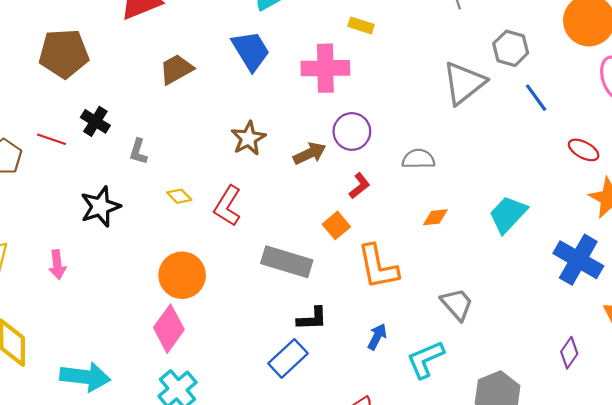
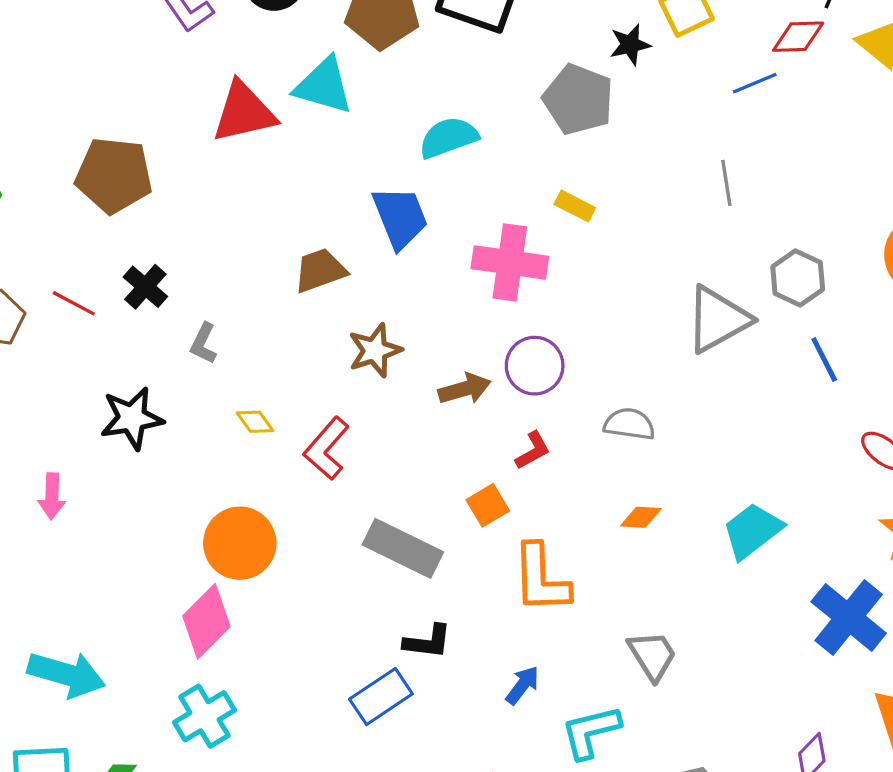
brown trapezoid: (176, 69) -> (320, 270), moved

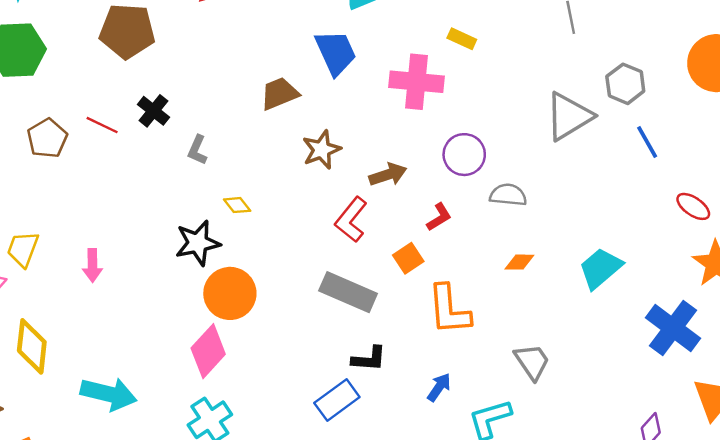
purple circle: (535, 366) -> (464, 155), moved
black star: (132, 418) -> (198, 243), moved
red L-shape: (326, 448) -> (351, 220), moved

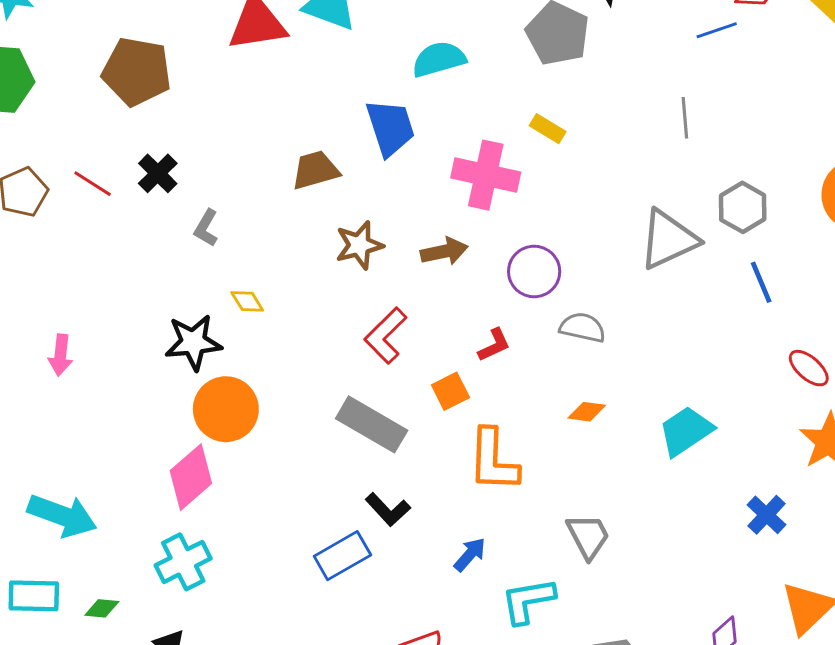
brown arrow: (388, 175) -> (444, 251), moved
blue cross: (673, 328) -> (767, 515), size x0.6
black L-shape: (369, 359) -> (388, 509), turned 36

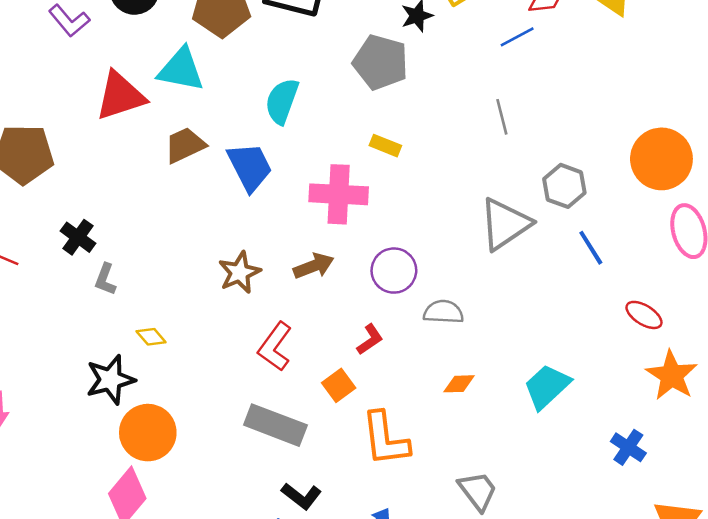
cyan semicircle: (439, 59) -> (282, 101), turned -45
brown trapezoid: (315, 170) -> (185, 145), moved
black cross: (158, 173) -> (78, 237), moved

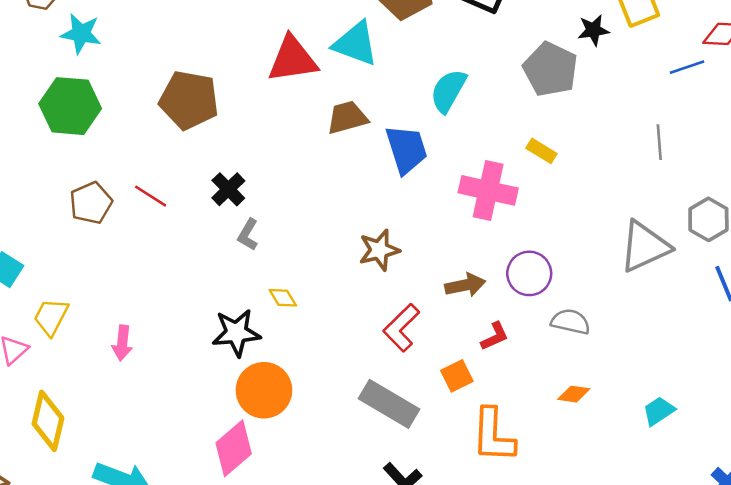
brown arrow: (314, 266) -> (465, 285), moved
cyan trapezoid: (547, 386) -> (659, 411), size x0.7

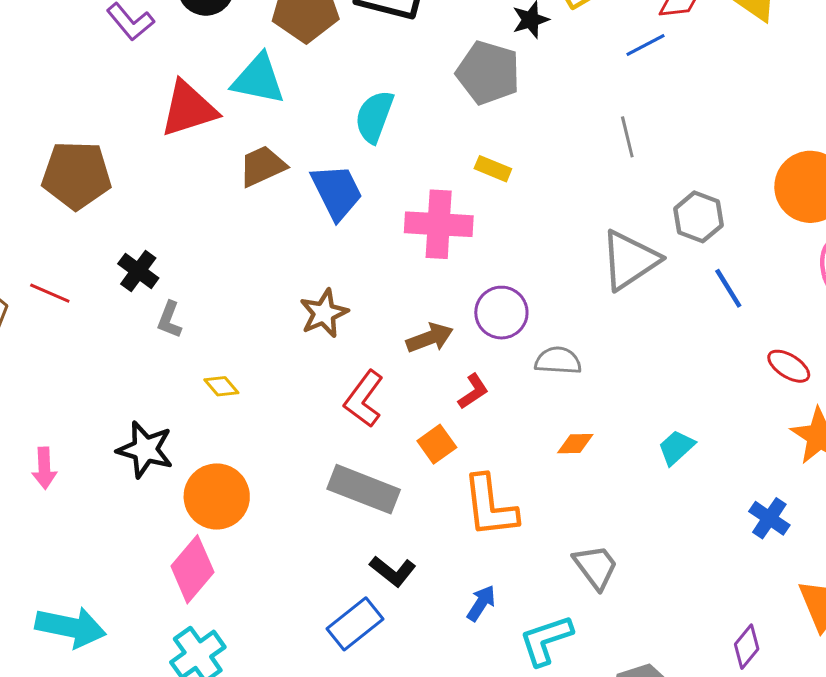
black star: (236, 333) -> (145, 450), moved, turned 30

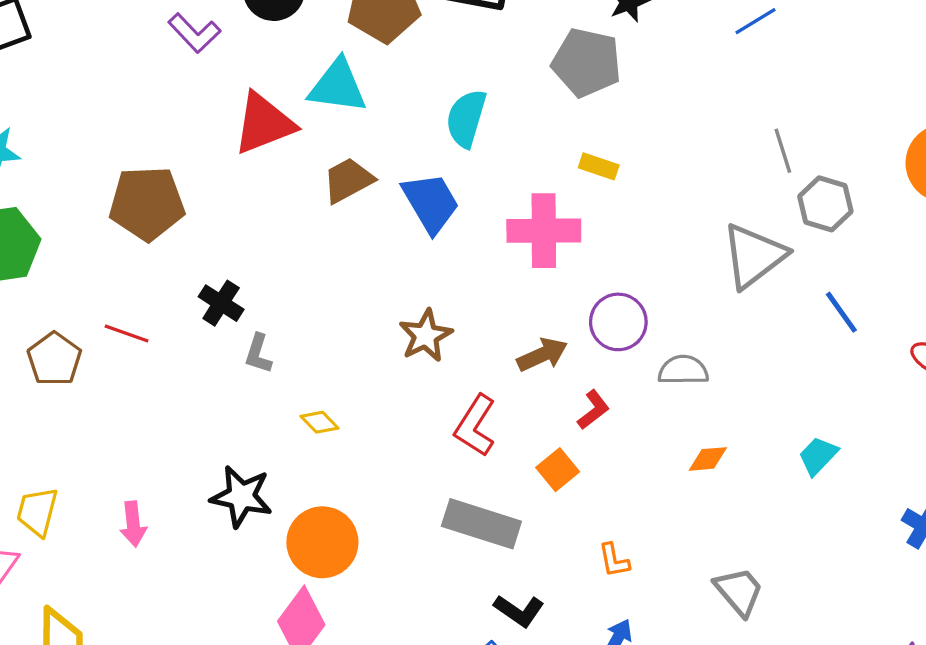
gray line: (627, 137) -> (783, 151), moved
blue line: (728, 288) -> (841, 312), moved
orange L-shape: (490, 506) -> (614, 560), moved, size x0.5

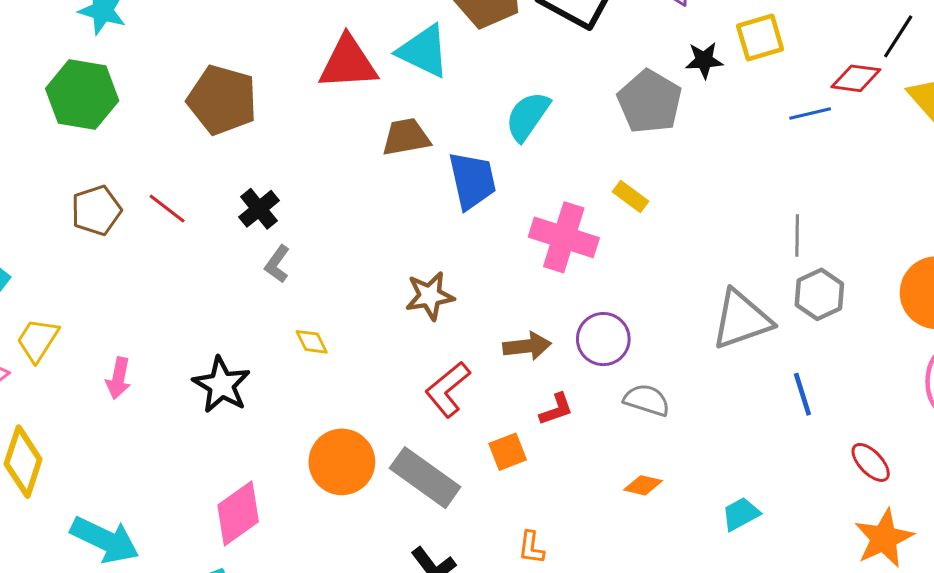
orange circle: (322, 542) -> (342, 462), moved

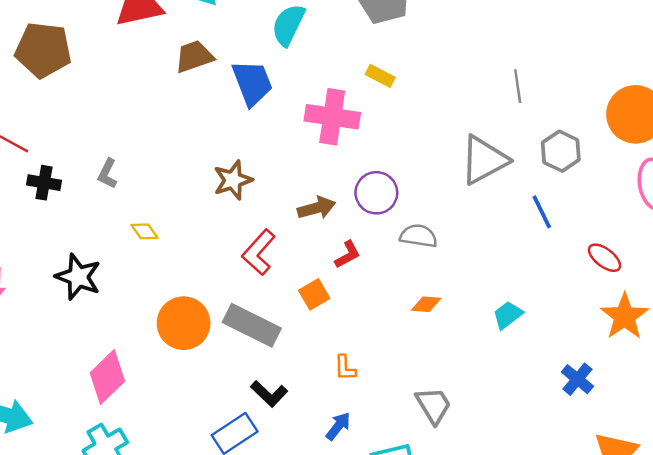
black cross: (259, 209) -> (44, 183), moved, turned -32
gray hexagon: (819, 294) -> (561, 151), moved

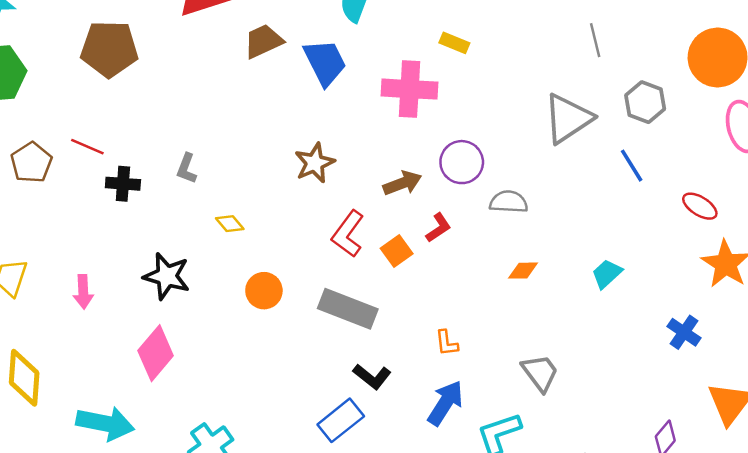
orange square: (314, 294) -> (397, 251), moved
orange circle: (184, 323) -> (264, 291), moved, size x0.7
pink diamond: (107, 377) -> (156, 353), moved
blue arrow: (338, 426) -> (445, 403), size x1.5

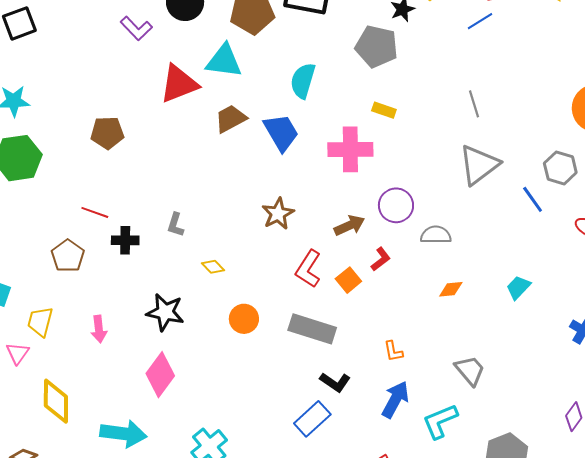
gray line: (595, 40) -> (474, 104), moved
brown pentagon: (109, 49) -> (107, 133), size x0.7
gray hexagon: (645, 102) -> (560, 168), moved
brown pentagon: (31, 163) -> (68, 256), moved

